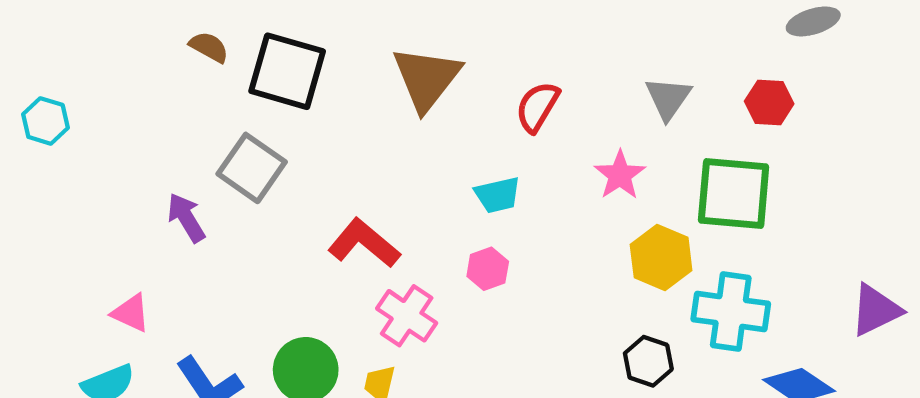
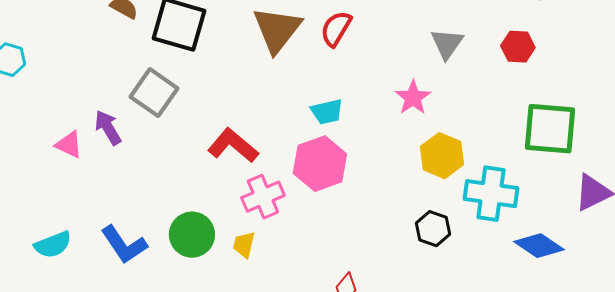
red semicircle: (537, 107) -> (336, 29), moved
green square: (734, 193) -> (550, 129), moved
pink hexagon: (488, 269) -> (320, 164), size x1.8
pink triangle: (131, 313) -> (69, 145), moved
pink cross: (407, 316) -> (263, 197), turned 33

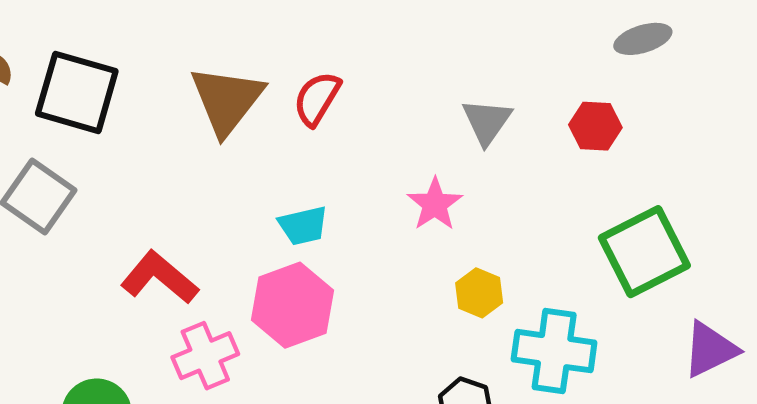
green square: (550, 129) -> (644, 252), turned -32
yellow hexagon: (442, 156) -> (479, 293), size x0.7

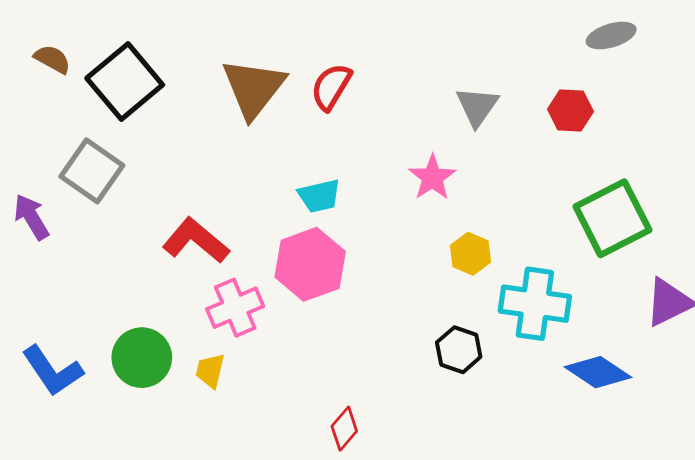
black square: (77, 92) -> (125, 82), turned 34

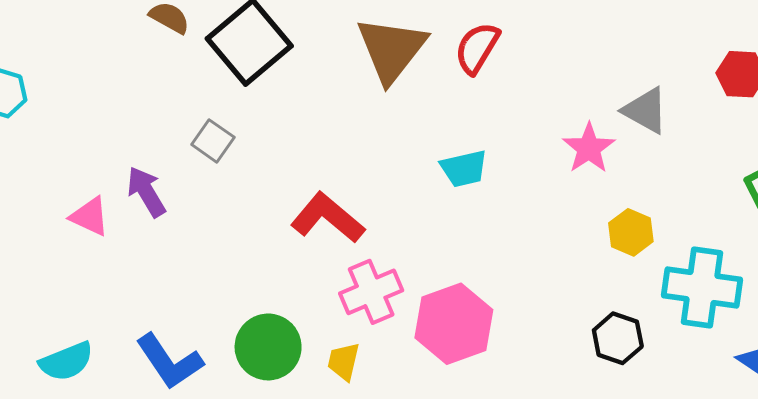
gray triangle: (477, 106) -> (645, 110), moved, turned -36
gray square: (92, 171) -> (213, 141), size x0.6
pink hexagon: (310, 264) -> (454, 324), moved

